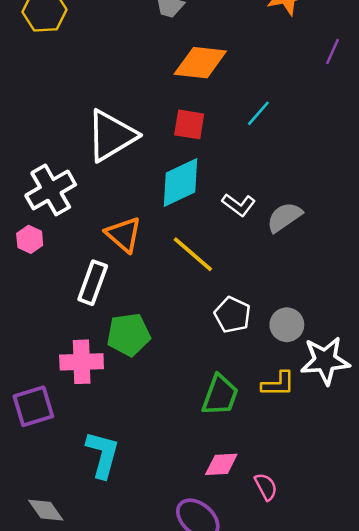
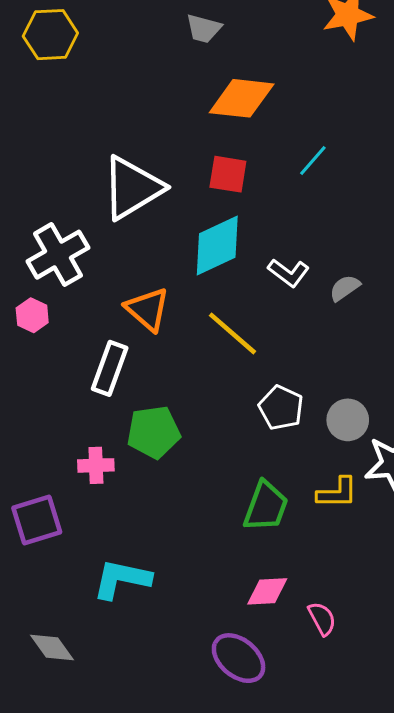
gray semicircle: (284, 217) -> (345, 288), size x0.7
pink cross: (82, 362) -> (96, 465), size x0.7
cyan L-shape: (103, 455) -> (122, 579), turned -93

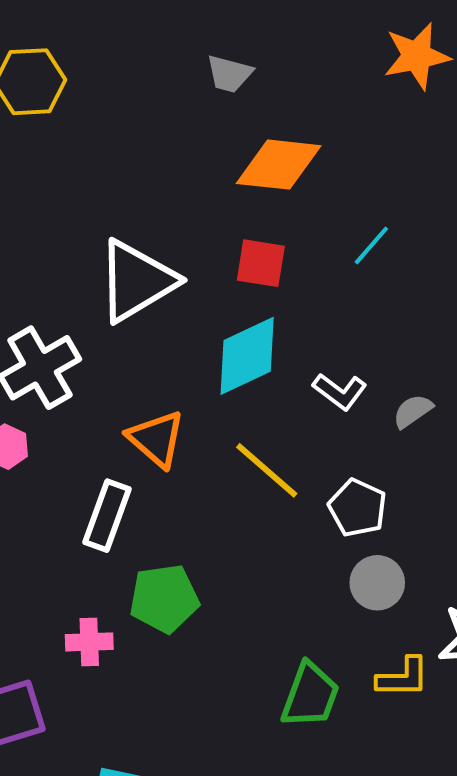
white pentagon: (281, 408) -> (358, 508), moved
gray circle: (348, 420) -> (377, 583), moved

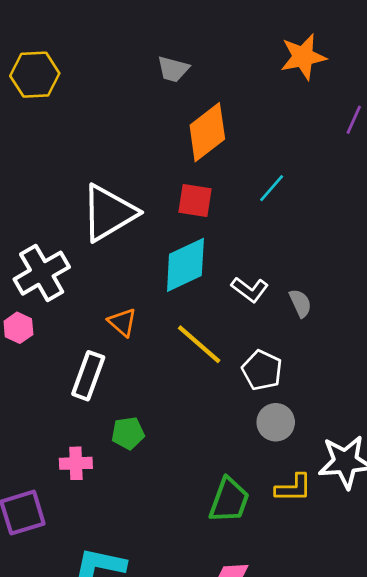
orange diamond: (279, 165) -> (207, 132), turned -44
gray semicircle: (413, 411) -> (300, 303), turned 100
orange triangle: (156, 439) -> (122, 322), size x0.7
green pentagon: (164, 599) -> (128, 433), size x0.7

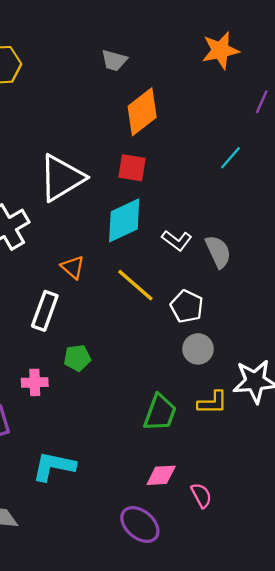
cyan line: (272, 188) -> (230, 158), moved
gray semicircle: (300, 303) -> (218, 252), size x1.4

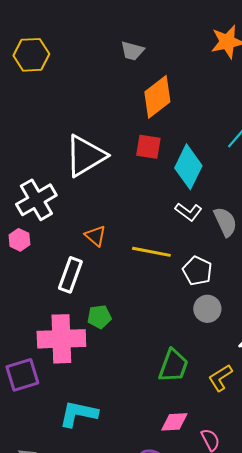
cyan diamond: (124, 220) -> (188, 167), moved, turned -39
yellow line: (135, 285) -> (151, 252), turned -30
pink cross: (35, 382) -> (61, 339), size x2.0
yellow L-shape: (213, 403) -> (220, 378), moved, turned 148

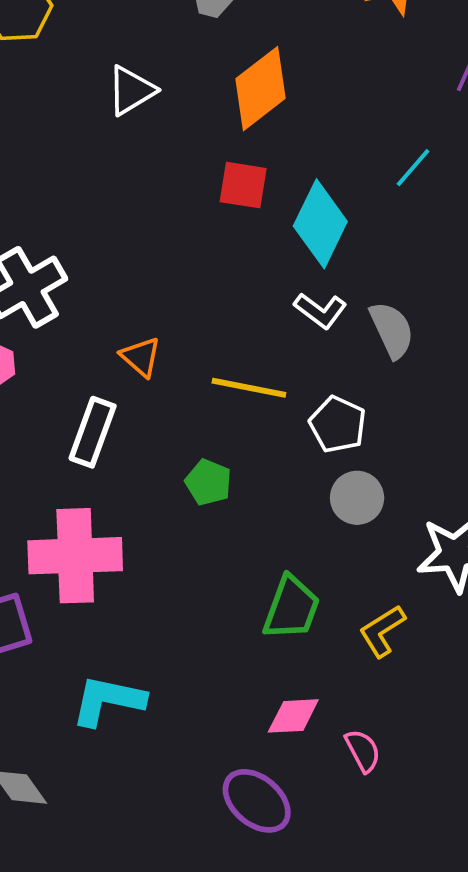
white triangle: (85, 156) -> (131, 90), moved, size x0.6
green pentagon: (99, 317) -> (208, 482), moved, turned 30

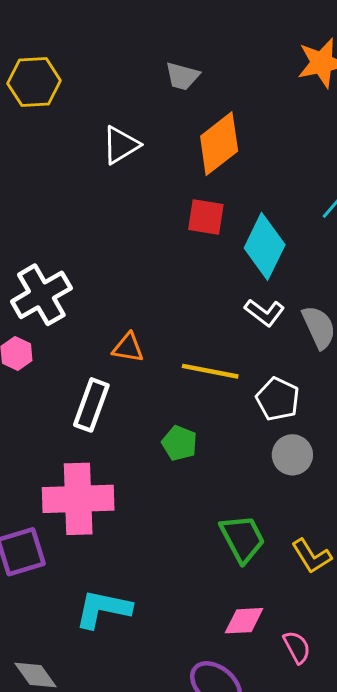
orange triangle: (141, 357) -> (128, 348), turned -32
green trapezoid: (291, 608) -> (243, 539), turned -48
yellow L-shape: (382, 631) -> (312, 556), turned -90

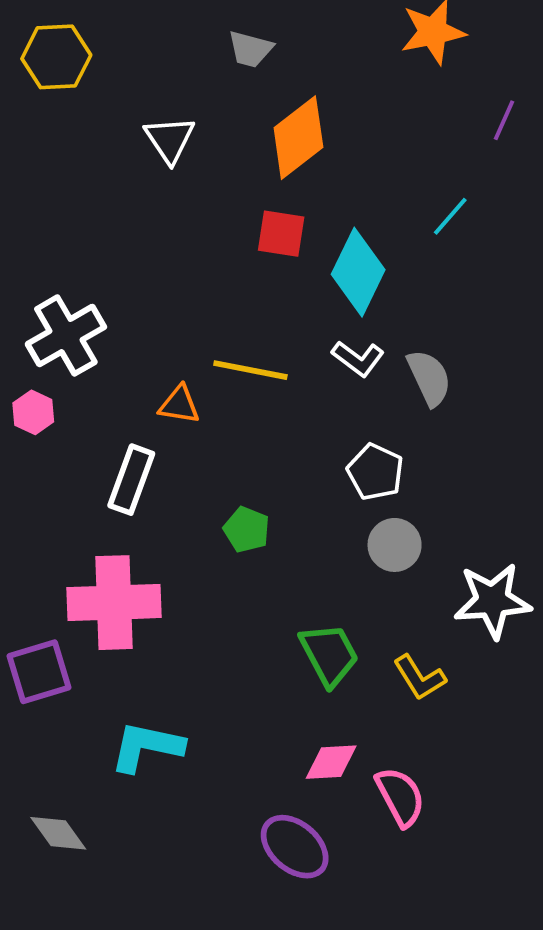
white triangle: (121, 145) -> (170, 139), turned -33
yellow line: (210, 371) -> (250, 370), moved
pink semicircle: (297, 647) -> (400, 797), size x1.4

